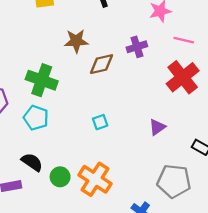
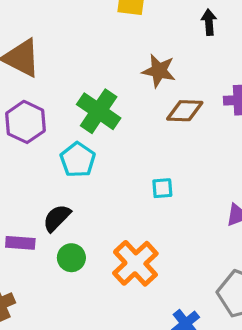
black semicircle: (32, 162) -> (57, 218), turned -95
green circle: (60, 177) -> (71, 258), moved

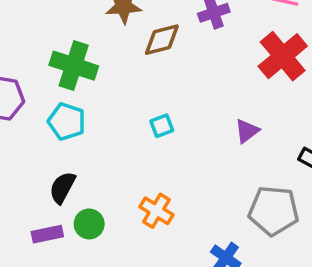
purple rectangle: (20, 243) -> (47, 234), moved
orange cross: (135, 263) -> (156, 211), size x0.7

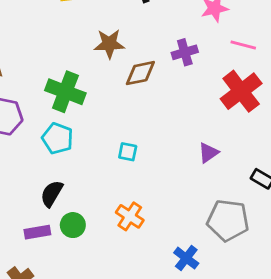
cyan square: (162, 126) -> (128, 152), moved, turned 30

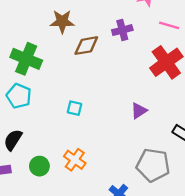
green circle: (73, 225) -> (39, 166), moved

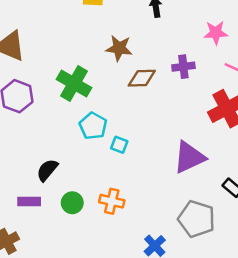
cyan pentagon: (19, 96) -> (93, 126), moved
purple triangle: (139, 111) -> (189, 157), size x1.8
orange cross: (75, 160) -> (112, 201), turned -30

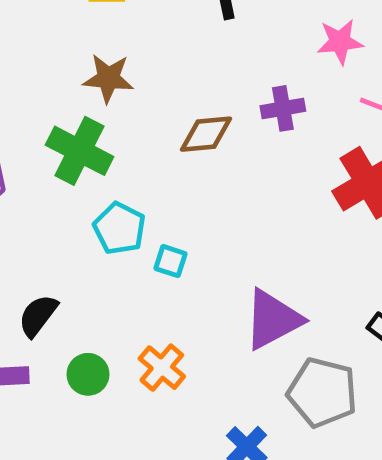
brown star: (119, 48) -> (108, 78), moved
purple triangle: (189, 157) -> (273, 319), moved
orange cross: (112, 201) -> (162, 368), turned 30

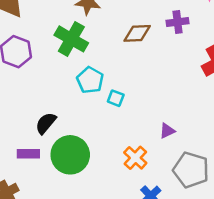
purple triangle: (273, 319) -> (167, 131), size x0.5
orange cross: (162, 368) -> (135, 158), moved
green circle: (88, 374) -> (70, 155), size x1.8

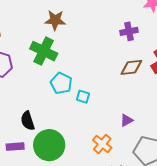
brown diamond: (137, 33) -> (131, 67), moved
black semicircle: (46, 123) -> (28, 121), turned -54

